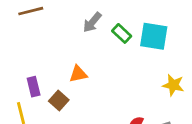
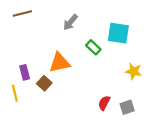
green rectangle: (122, 33) -> (93, 47), moved
orange triangle: (78, 74) -> (59, 63), size x1.5

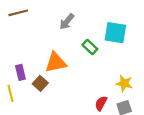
yellow star: (134, 71) -> (124, 83), moved

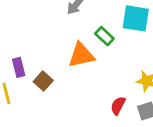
orange triangle: (56, 62) -> (81, 55), moved

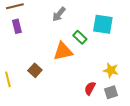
purple rectangle: (19, 67) -> (17, 26), moved

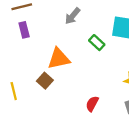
orange triangle: (63, 51) -> (59, 59), moved
red semicircle: (90, 88) -> (92, 104), moved

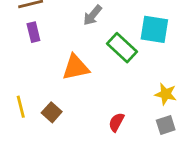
green rectangle: (97, 43) -> (122, 48), size x1.5
brown square: (45, 81) -> (52, 112), moved

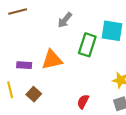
purple rectangle: (33, 32) -> (24, 65), moved, turned -72
green rectangle: (122, 48) -> (87, 45), turned 65

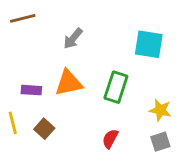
gray arrow: (65, 20) -> (73, 38), moved
green rectangle: (87, 45) -> (116, 87), moved

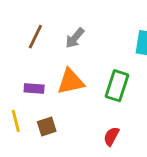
brown line: (23, 18) -> (35, 37), moved, turned -50
brown square: (44, 129) -> (47, 126), turned 30

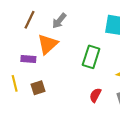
orange triangle: (71, 82) -> (48, 44), moved, turned -30
red semicircle: (111, 136) -> (95, 95), moved

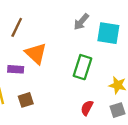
gray arrow: (59, 21) -> (81, 22), moved
orange triangle: (48, 44) -> (36, 53), turned -35

